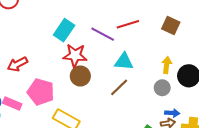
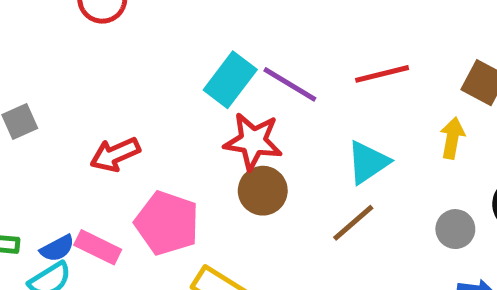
purple line: (103, 34) -> (290, 84), moved
cyan triangle: (124, 62) -> (368, 162), turned -42
yellow arrow: (167, 65) -> (452, 138), moved

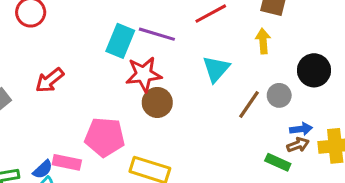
red arrow: (115, 154) -> (50, 80), moved
brown line: (353, 223) -> (249, 105), moved

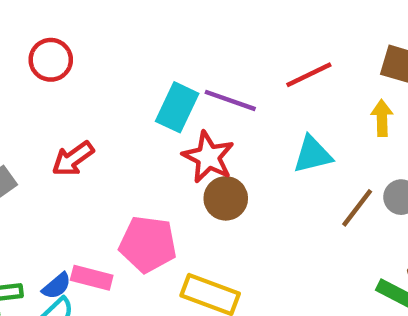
cyan triangle: (216, 69) -> (313, 154), turned 32
red star: (144, 74) -> (208, 157), turned 30

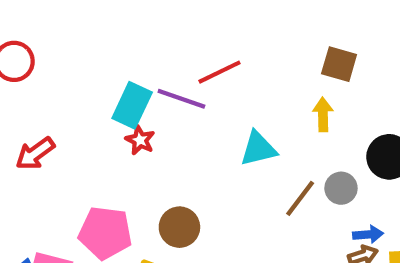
red line: (309, 75) -> (219, 72), moved
red star: (208, 157) -> (140, 140), moved, size x0.6
brown circle: (226, 198) -> (179, 227), moved

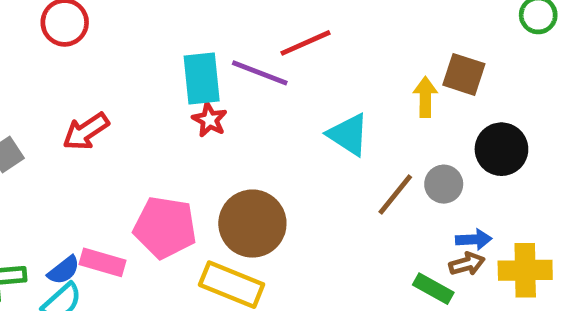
brown square: (339, 64) -> (464, 74), moved
cyan rectangle: (132, 105) -> (202, 79), turned -33
cyan triangle: (258, 149) -> (348, 135), turned 45
brown circle: (179, 227) -> (252, 224), size x1.4

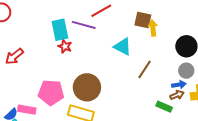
brown square: (464, 74) -> (143, 20), moved
gray circle: (444, 184) -> (186, 71), moved

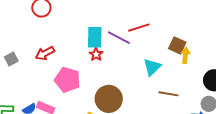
cyan triangle: (123, 47) -> (152, 67), turned 36
brown line: (145, 69) -> (169, 94), turned 54
pink pentagon: (51, 93) -> (67, 80), moved

